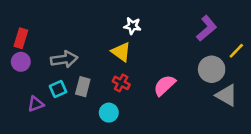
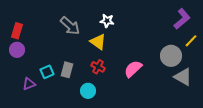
purple L-shape: (207, 28) -> (182, 19), moved
gray arrow: (64, 59) -> (70, 26), moved, turned 50

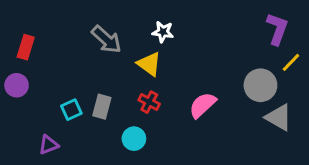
purple L-shape: (182, 19) -> (277, 29), turned -30
purple circle: (17, 50) -> (17, 85), moved
purple triangle: (29, 84) -> (49, 145), moved

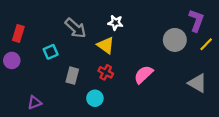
gray circle: (260, 85) -> (175, 40), moved
cyan square: (71, 110) -> (51, 52), moved

